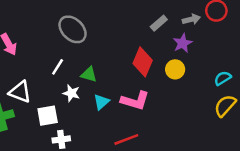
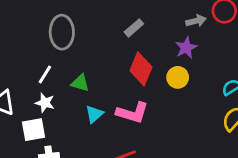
gray rectangle: (159, 23) -> (134, 28), moved
gray ellipse: (73, 29) -> (62, 32), turned 44
white star: (71, 93) -> (45, 103), moved

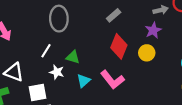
white star: (45, 103) -> (57, 72), moved
pink L-shape: (132, 113) -> (112, 80), turned 35

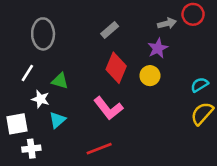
cyan triangle: (84, 81) -> (57, 120), moved

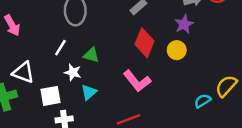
cyan semicircle: (200, 85) -> (203, 101), moved

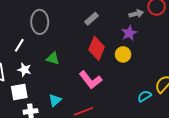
white line: (60, 48) -> (19, 45), moved
white star: (73, 72) -> (24, 70), moved
cyan triangle: (89, 92) -> (55, 100), moved

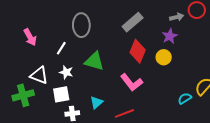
gray rectangle: (92, 19) -> (133, 22), size x1.5
green triangle: (53, 59) -> (94, 61), size x1.5

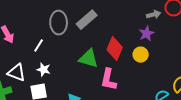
gray rectangle: (133, 22) -> (87, 20), moved
green triangle: (94, 61) -> (89, 59), moved
pink L-shape: (132, 82) -> (109, 80), turned 50

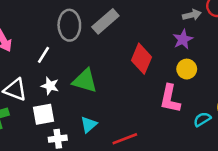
yellow circle: (141, 55) -> (187, 69), moved
green triangle: (89, 59) -> (85, 81), moved
pink L-shape: (109, 80) -> (170, 99), moved

